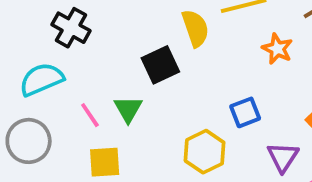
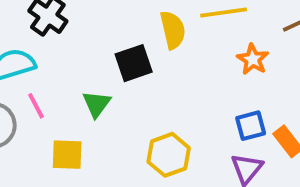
blue square: (245, 112) -> (251, 126), moved
pink line: (90, 115) -> (36, 106), moved

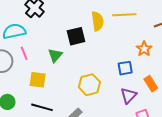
orange star: (253, 59) -> (144, 49), moved
blue square: (251, 126) -> (125, 68), moved

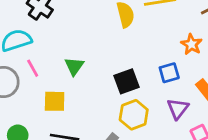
black square: (76, 36) -> (127, 81), moved
yellow hexagon: (89, 85) -> (134, 115), moved

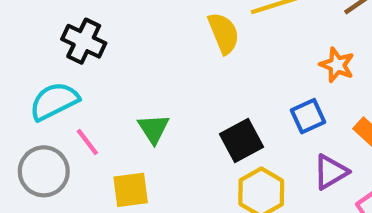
purple triangle: (178, 109) -> (331, 172), turned 30

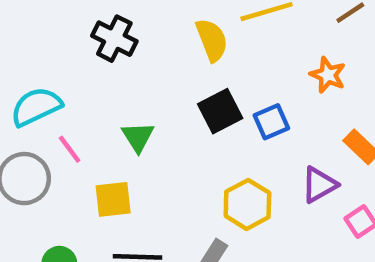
black cross: (84, 41) -> (114, 39), moved
blue square: (308, 116) -> (271, 122), moved
black square: (242, 140) -> (220, 111), moved

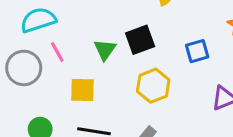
black square: (220, 111) -> (140, 40), moved
yellow hexagon: (247, 204) -> (153, 86), moved

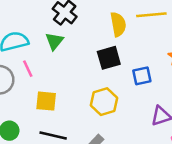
black square: (140, 40) -> (109, 58), moved
green triangle: (105, 50) -> (54, 41), moved

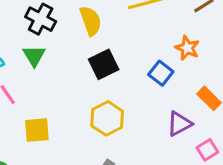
yellow semicircle: (118, 24) -> (91, 21), moved
blue square: (142, 76) -> (161, 73), moved, turned -30

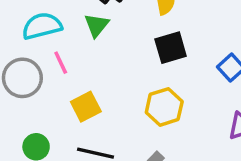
yellow square: (37, 130) -> (86, 107), turned -32

